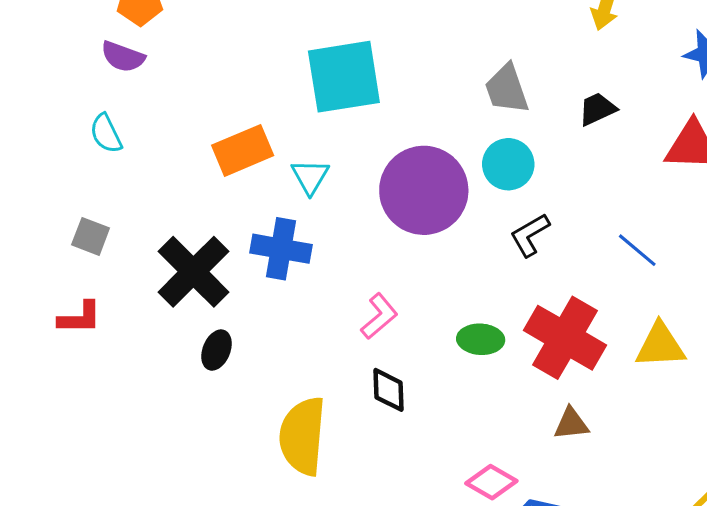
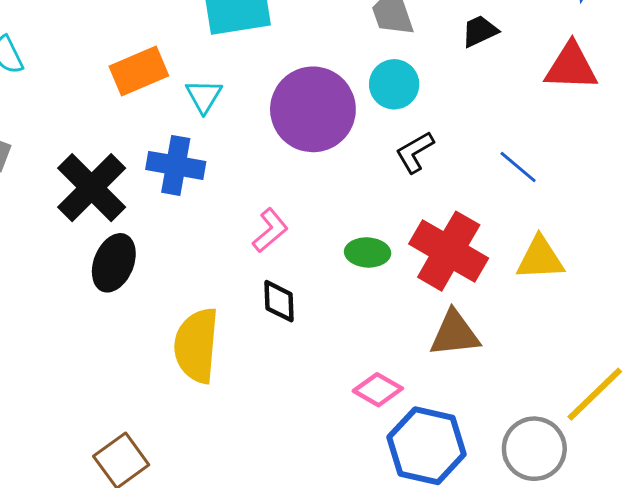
black ellipse: (217, 350) -> (114, 263), size x1.5
brown triangle: (571, 424) -> (455, 334), size x1.5

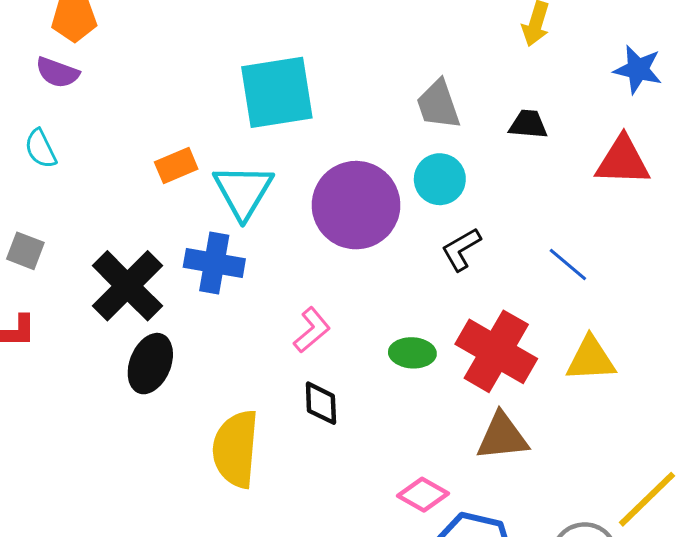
black trapezoid: (480, 31) -> (528, 124), turned 30
orange rectangle: (139, 71) -> (176, 165), size x0.7
cyan triangle: (204, 96) -> (243, 191), size x1.6

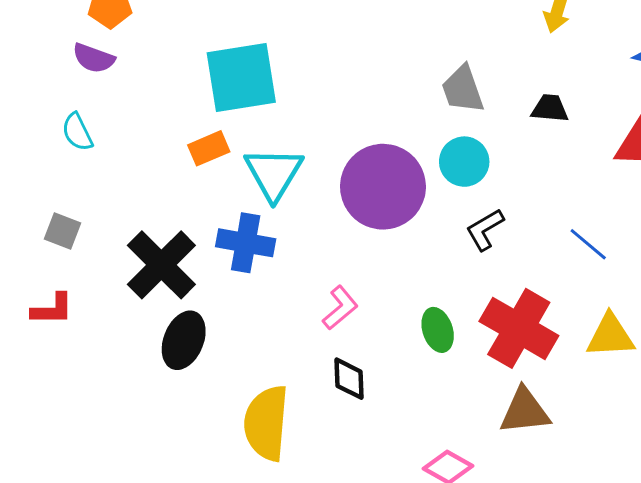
cyan square: (277, 92) -> (241, 77), moved
green ellipse: (412, 353) -> (438, 330), turned 69

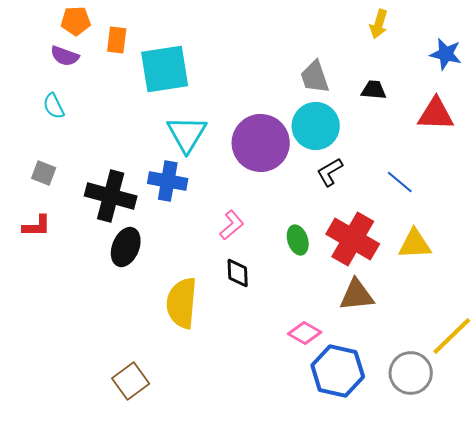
orange rectangle: (209, 148) -> (117, 40), moved, turned -60
cyan circle: (464, 162) -> (316, 126), size x1.4
black cross: (161, 265) -> (111, 196), turned -30

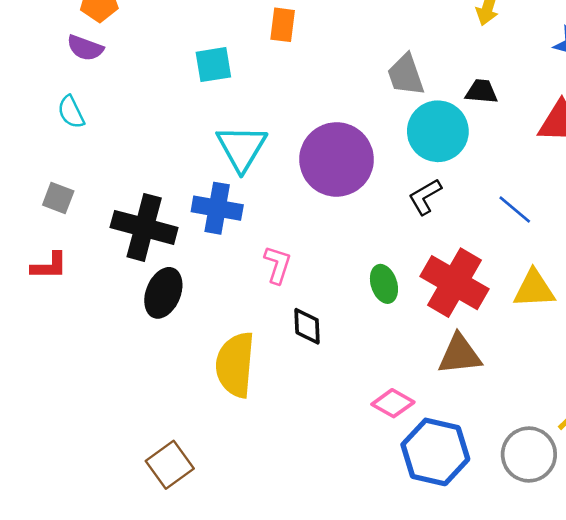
orange rectangle: (117, 40) -> (283, 25), moved
cyan square: (165, 69) -> (213, 65), size x0.6
cyan circle: (316, 126) -> (438, 131), moved
pink L-shape: (232, 225) -> (278, 265), moved, turned -32

